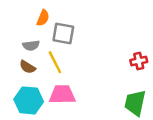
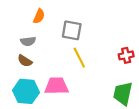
gray square: (63, 33) -> (72, 30), moved
yellow line: (55, 62) -> (79, 58), moved

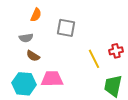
yellow line: (79, 58) -> (94, 59), moved
brown semicircle: (25, 61) -> (33, 56), moved

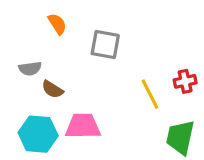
orange semicircle: (36, 15) -> (57, 24), turned -56
gray semicircle: (26, 38) -> (30, 69), moved

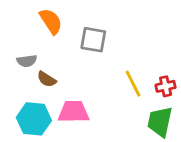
orange semicircle: (57, 24) -> (51, 21), size x1.4
red cross: (185, 81) -> (166, 86), moved

